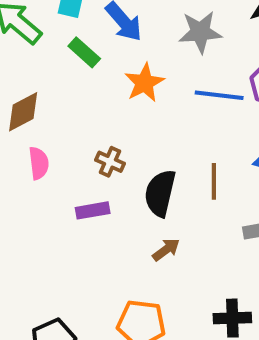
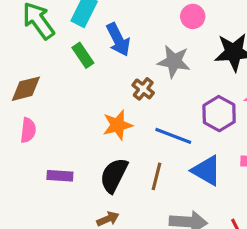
orange star: (144, 83) -> (118, 125), moved
blue line: (219, 95) -> (173, 136), moved
brown cross: (110, 162) -> (143, 89), moved

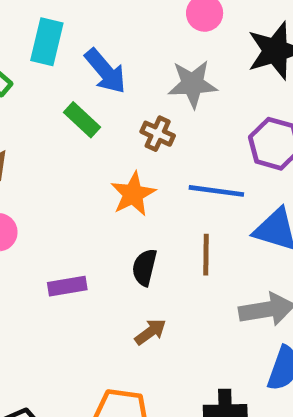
green rectangle: (83, 55) -> (82, 120), moved
black semicircle: (114, 175) -> (144, 267), size x0.7

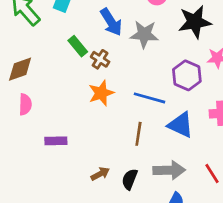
blue arrow: (105, 71) -> (111, 22), moved
brown cross: (158, 134) -> (100, 59), moved
black semicircle: (144, 267) -> (130, 179), moved

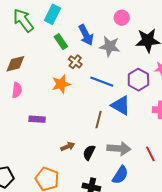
green rectangle: (78, 46) -> (61, 42), moved
orange star: (101, 93) -> (61, 84), moved
blue line: (149, 98) -> (102, 82), moved
blue triangle: (181, 125) -> (121, 105), moved

